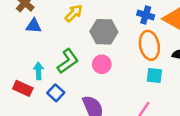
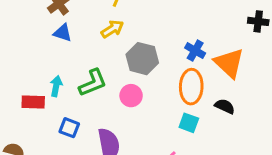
red rectangle: (23, 88) -> (33, 102), turned -36
blue square: (56, 93) -> (69, 128), moved, turned -35

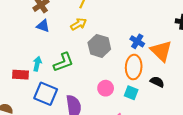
pink circle: (131, 96) -> (106, 88), moved
blue square: (69, 128) -> (46, 94), size x1.6

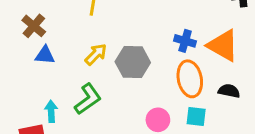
yellow arrow: (79, 24) -> (96, 54), moved

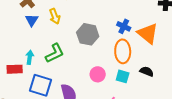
yellow arrow: (96, 54) -> (55, 16), moved, turned 105
blue triangle: (45, 55) -> (32, 20), turned 48
black semicircle: (229, 91) -> (147, 71), moved

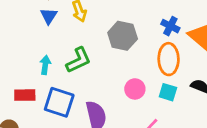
red rectangle: (15, 69) -> (25, 95), moved

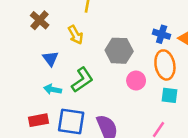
blue triangle: (49, 16) -> (50, 59), moved
cyan arrow: (45, 65) -> (53, 89), turned -77
pink circle: (135, 89) -> (136, 81), moved

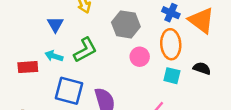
red rectangle: (38, 120) -> (28, 67), moved

